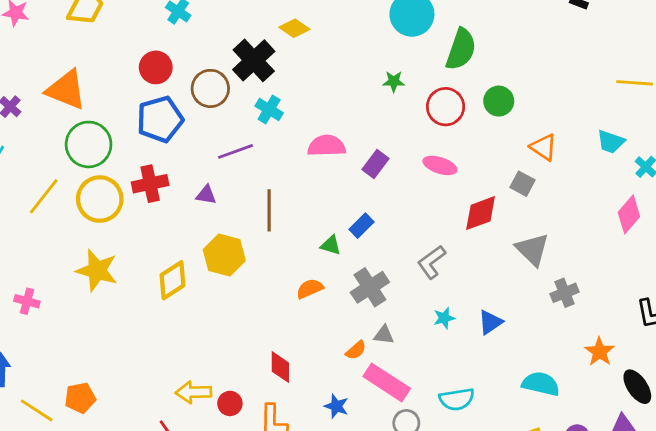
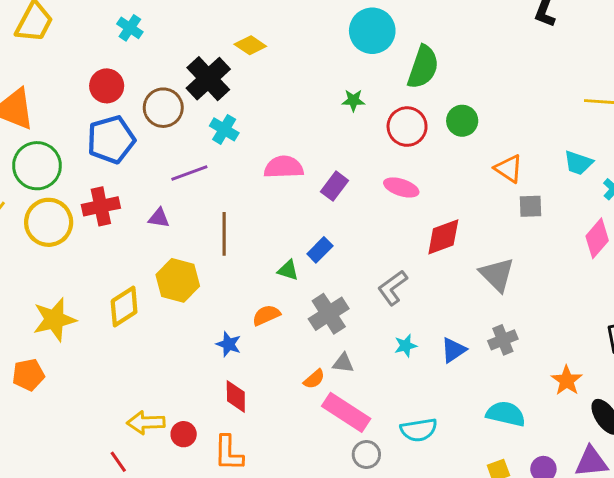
gray square: (523, 184) -> (530, 206), moved, turned -30
yellow star: (97, 270) -> (54, 320), moved, turned -30
gray cross: (565, 293) -> (503, 340), moved
orange pentagon: (80, 398) -> (28, 375), moved
blue star: (336, 406) -> (229, 344), moved

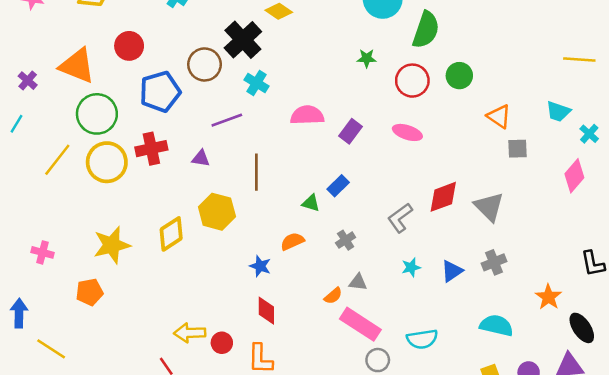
red circle: (107, 86) -> (129, 46), moved
red diamond: (443, 237) -> (443, 197), moved
gray cross: (329, 314) -> (346, 240), size x0.6

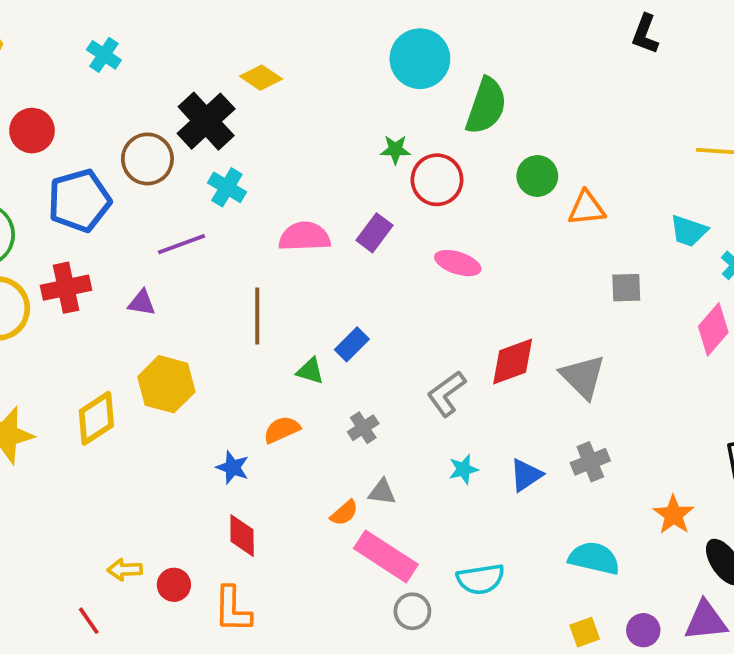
red circle: (412, 81) -> (437, 180), moved
orange triangle: (499, 116) -> (586, 208), moved, turned -40
purple rectangle: (350, 131) -> (375, 233), moved
brown line: (256, 172) -> (257, 316), moved
yellow arrow: (190, 333) -> (125, 570), size x0.7

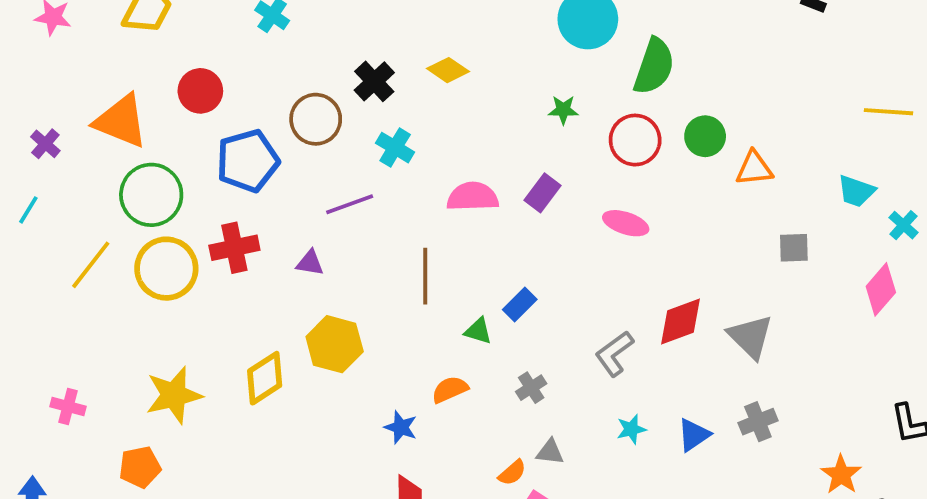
yellow diamond: (261, 78) -> (448, 70), moved
black cross: (206, 121) -> (374, 81), size x0.7
red circle: (437, 180) -> (635, 140), moved

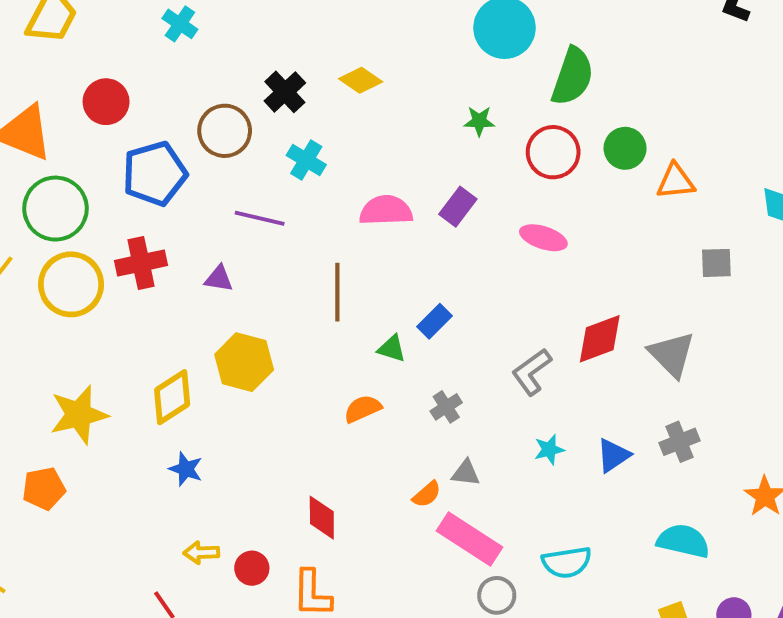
purple line: (350, 204) -> (260, 218), turned 33
blue star: (401, 427) -> (186, 469), moved

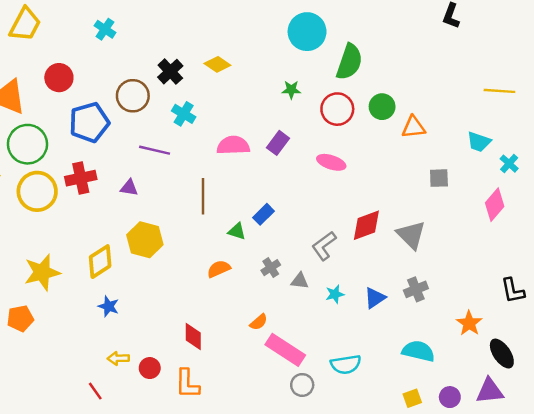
gray triangle: (466, 473) -> (300, 281), moved

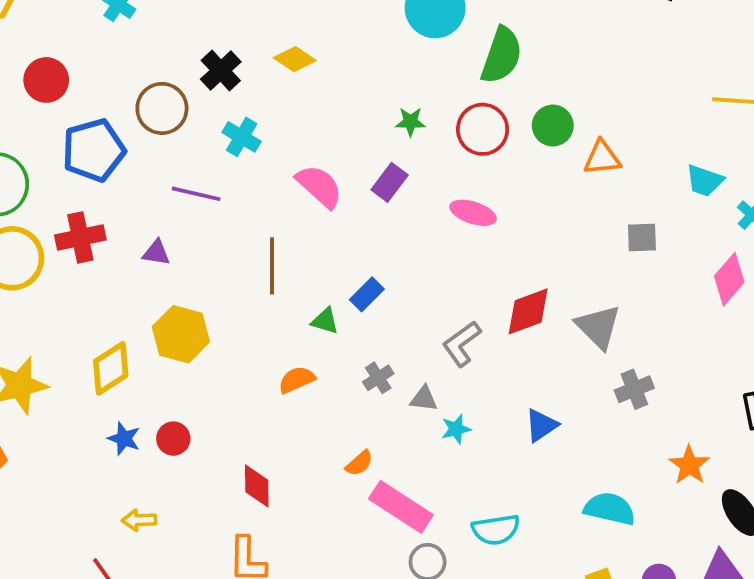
green star: (291, 90) -> (410, 122), moved
pink semicircle: (233, 145) -> (319, 186), turned 44
gray cross: (416, 289) -> (634, 389), moved
cyan star: (335, 294) -> (456, 429), moved
red circle: (150, 368) -> (173, 439), moved

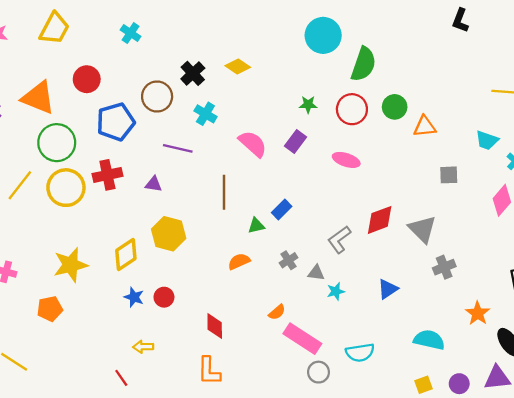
green triangle: (325, 321) -> (256, 226), turned -30

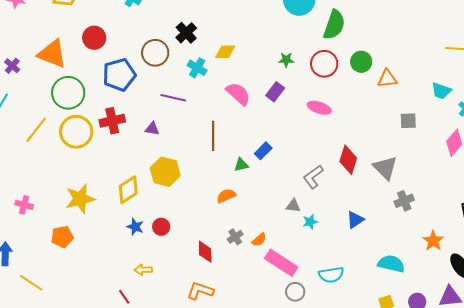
yellow diamond: (238, 67) -> (225, 52), moved, turned -35
red diamond: (380, 220) -> (348, 160), turned -52
gray cross: (289, 260) -> (235, 237), moved
orange L-shape: (209, 371) -> (200, 291), turned 108

